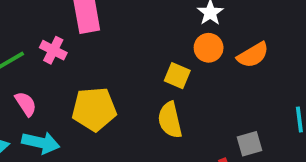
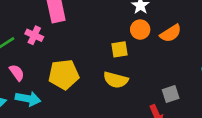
yellow square: (177, 76) -> (120, 49), turned -30
yellow semicircle: (170, 120) -> (116, 80), turned -60

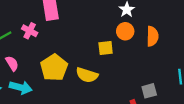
orange semicircle: (171, 33) -> (152, 36), turned -60
yellow pentagon: (64, 74) -> (54, 68), turned -30
yellow semicircle: (116, 80) -> (87, 75), moved

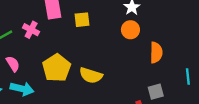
orange semicircle: (152, 36) -> (156, 53), moved
yellow square: (106, 48) -> (82, 20), moved

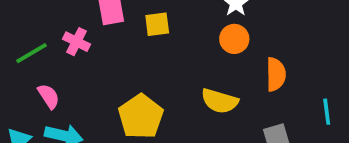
yellow pentagon: (57, 68) -> (141, 116), moved
yellow semicircle: (91, 75) -> (220, 101), moved

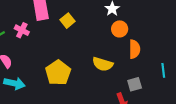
yellow square: (157, 24) -> (68, 21), turned -32
orange circle: (234, 39) -> (120, 29), moved

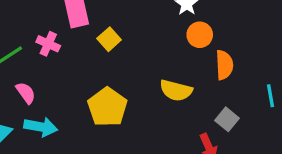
yellow square: (68, 21) -> (109, 39), moved
gray square: (135, 84) -> (227, 119), turned -32

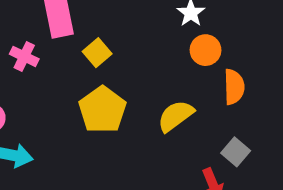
yellow semicircle: (176, 90) -> (176, 116), turned 128
yellow pentagon: (107, 107) -> (102, 110), moved

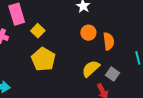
orange circle: (206, 50) -> (88, 33), moved
yellow semicircle: (176, 116) -> (91, 69), moved

